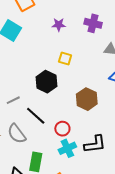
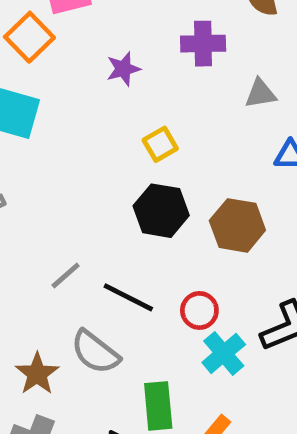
yellow square: (65, 58) -> (160, 144), turned -32
black hexagon: (46, 82) -> (161, 211), moved

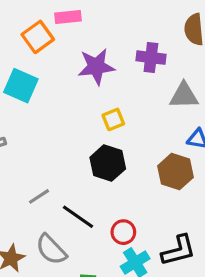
purple star: (123, 69) -> (96, 67), size x1.6
gray triangle: (260, 93) -> (184, 96), size x1.4
brown hexagon: (237, 225) -> (175, 172), moved

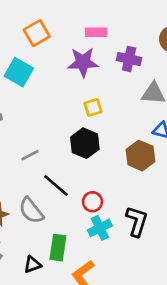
pink rectangle: (68, 17) -> (96, 32), moved
gray line: (39, 196) -> (30, 155), moved
black L-shape: (178, 250) -> (137, 221), turned -64

